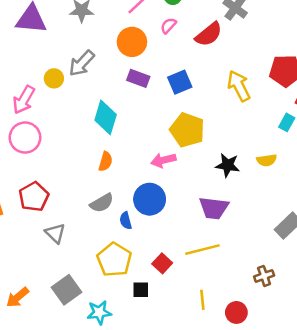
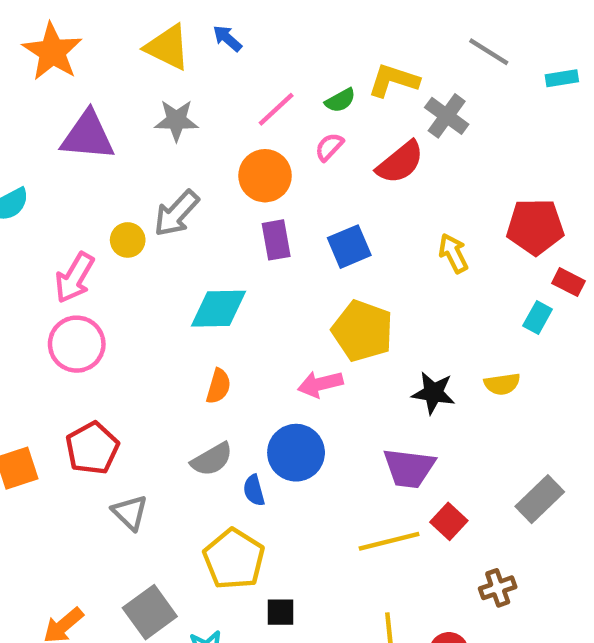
purple rectangle: (138, 78) -> (276, 240), turned 60
yellow arrow: (239, 86) -> (453, 253), size x0.7
cyan diamond: (106, 117) -> (218, 309), turned 72
red square: (162, 263) -> (449, 521), moved

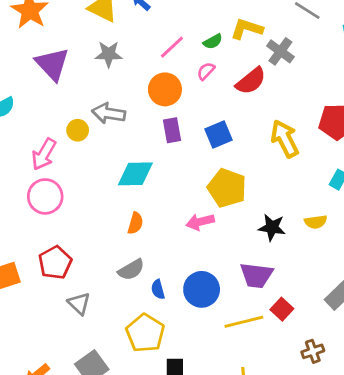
purple triangle: (88, 136) -> (52, 64), turned 42
gray arrow: (176, 213) -> (109, 113), turned 56
yellow arrow: (453, 253) -> (285, 139), size x1.5
blue circle: (296, 453) -> (202, 289), moved

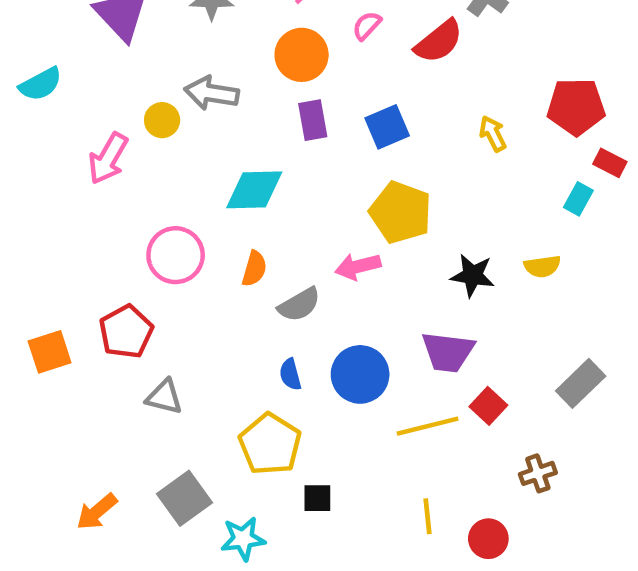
yellow arrow: (285, 139) -> (493, 134), size x0.6
pink circle: (45, 196) -> (176, 255), moved
gray semicircle: (131, 270) -> (299, 305), moved
gray triangle: (79, 303) -> (164, 397), turned -30

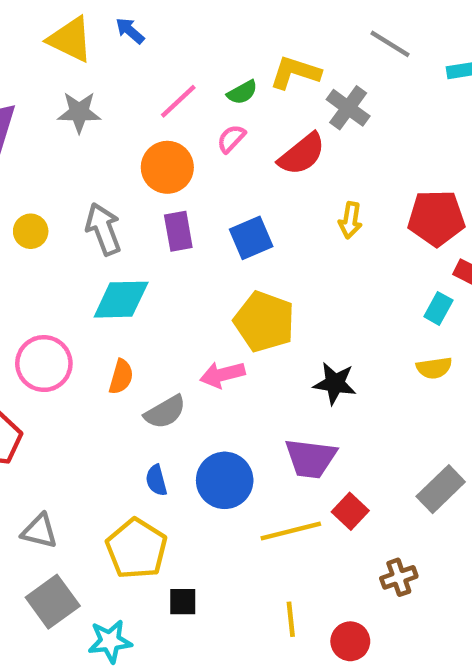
gray arrow: (212, 93) -> (103, 229), moved, turned 60
yellow arrow: (493, 134) -> (350, 220), moved, turned -144
yellow semicircle: (542, 266) -> (434, 368), moved
gray triangle: (164, 397) -> (39, 531), moved

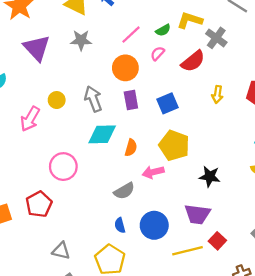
orange semicircle: (121, 377) -> (131, 148), moved

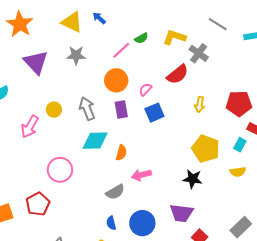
green semicircle: (163, 30) -> (141, 38), moved
pink semicircle: (158, 53) -> (145, 89), moved
yellow pentagon: (174, 145) -> (206, 149), moved

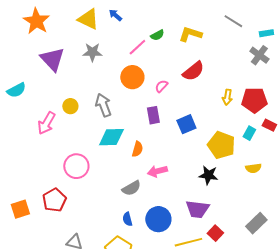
gray cross: (199, 53) -> (259, 55), moved
yellow arrow: (200, 105) -> (227, 97), moved
purple rectangle: (121, 110) -> (153, 115), moved
blue square: (154, 113) -> (186, 124), moved
cyan rectangle: (240, 145) -> (249, 133), moved

